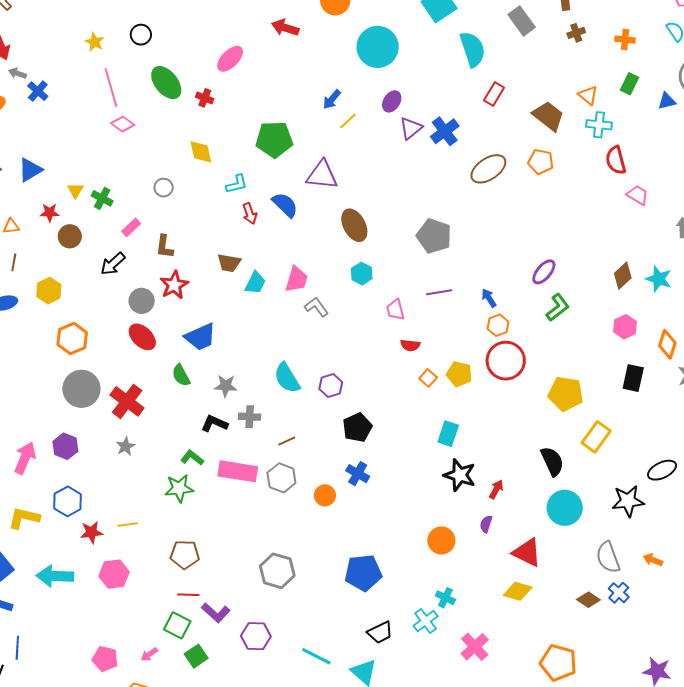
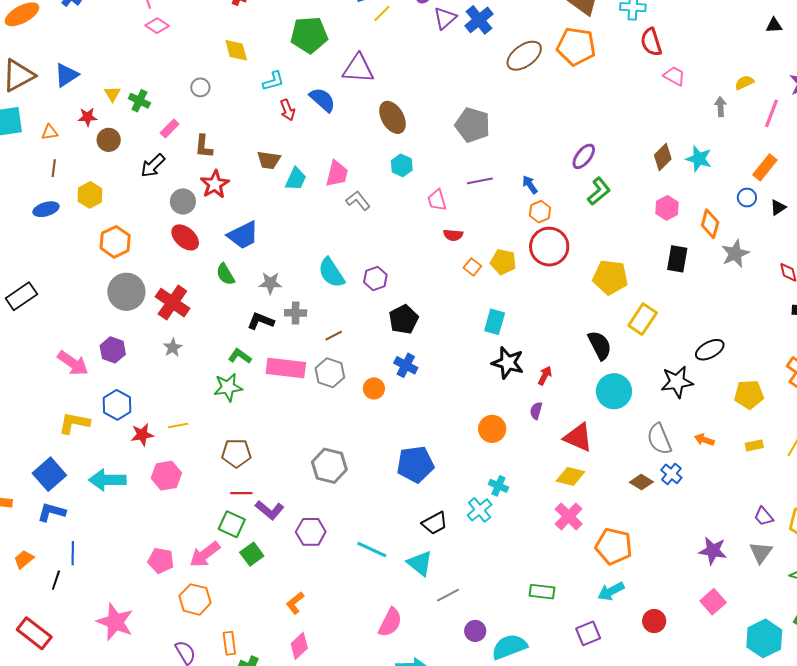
orange pentagon: (541, 162) -> (576, 46), size x1.5
pink arrow: (25, 458) -> (73, 363), turned 104
pink cross: (475, 647) -> (569, 516), moved
pink arrow: (149, 654) -> (205, 554), size x1.8

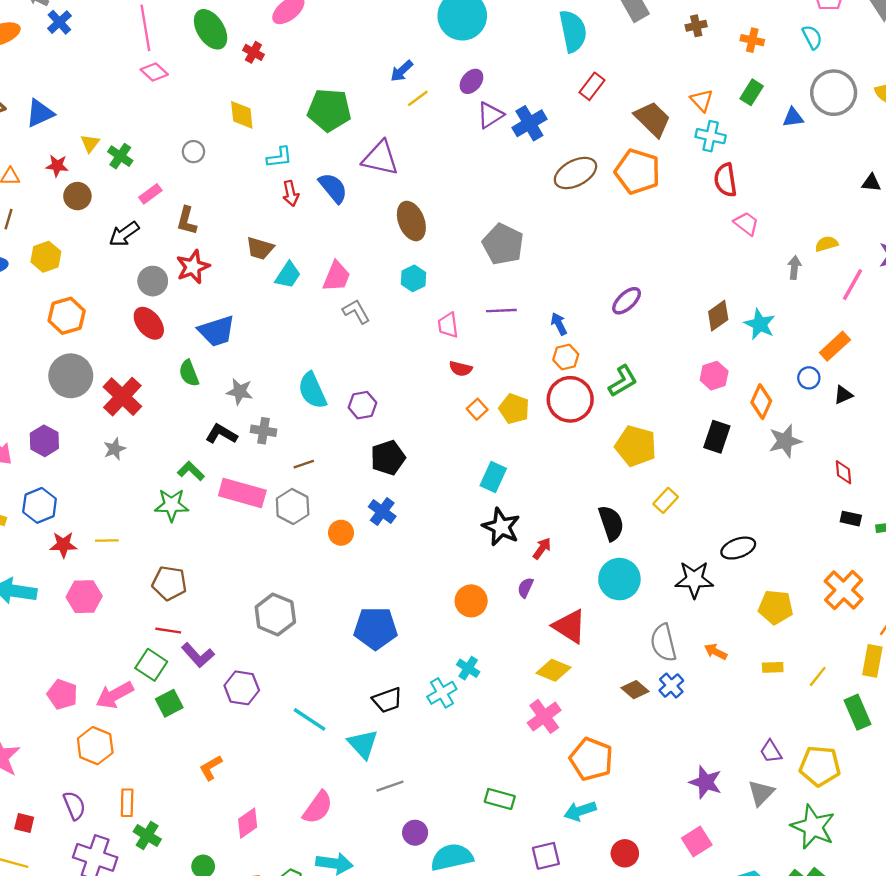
green L-shape: (599, 191) -> (623, 381), moved
yellow rectangle: (643, 319) -> (666, 500), size x0.7
pink diamond: (299, 646) -> (248, 823), moved

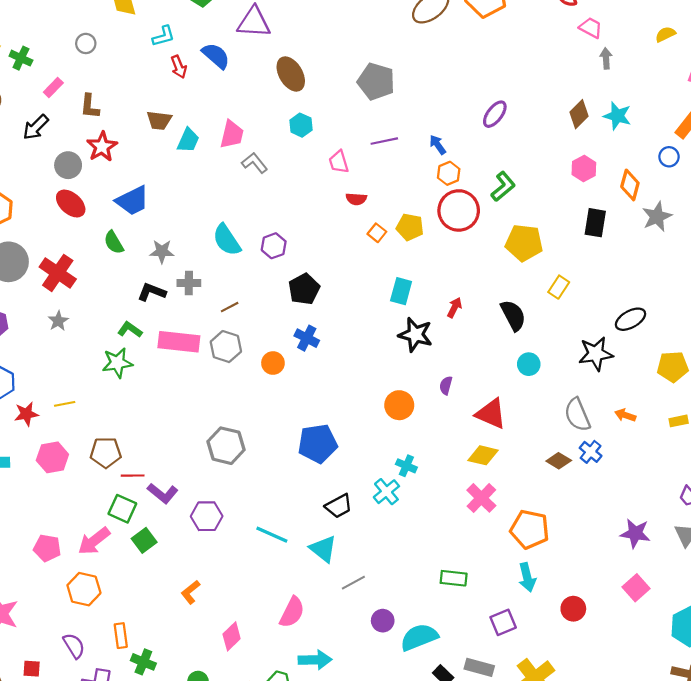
gray arrow: (794, 268) -> (606, 58), moved
red arrow: (542, 548) -> (455, 308), moved
cyan circle: (619, 579) -> (529, 364), size x0.6
brown pentagon: (169, 583) -> (106, 452), moved
cyan arrow: (580, 811) -> (527, 577), turned -76

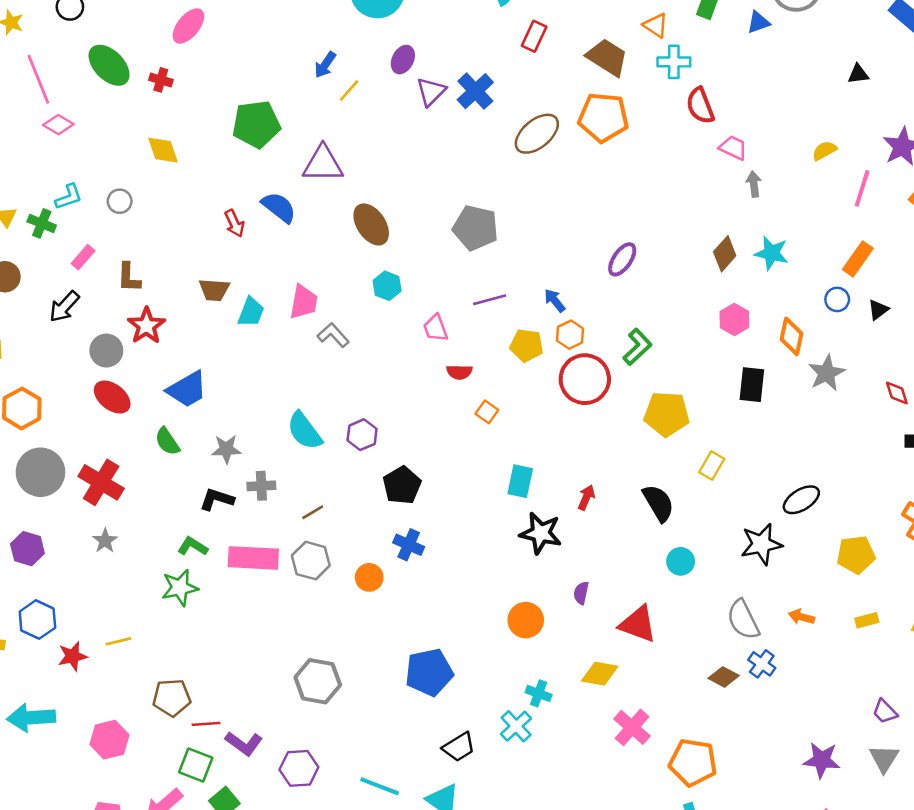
cyan L-shape: (163, 36) -> (69, 197), moved
yellow pentagon: (410, 227) -> (527, 345), moved
yellow diamond: (483, 455) -> (600, 674), moved
pink hexagon: (52, 457) -> (109, 740), moved

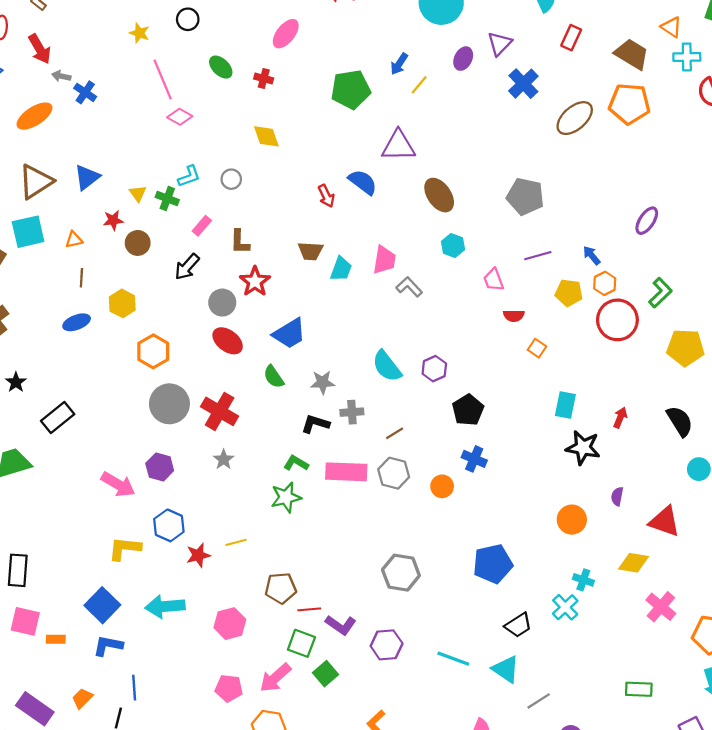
green ellipse: (109, 65) -> (221, 67), size x0.7
purple triangle: (431, 91) -> (500, 44), moved
green pentagon: (256, 124) -> (351, 90), moved

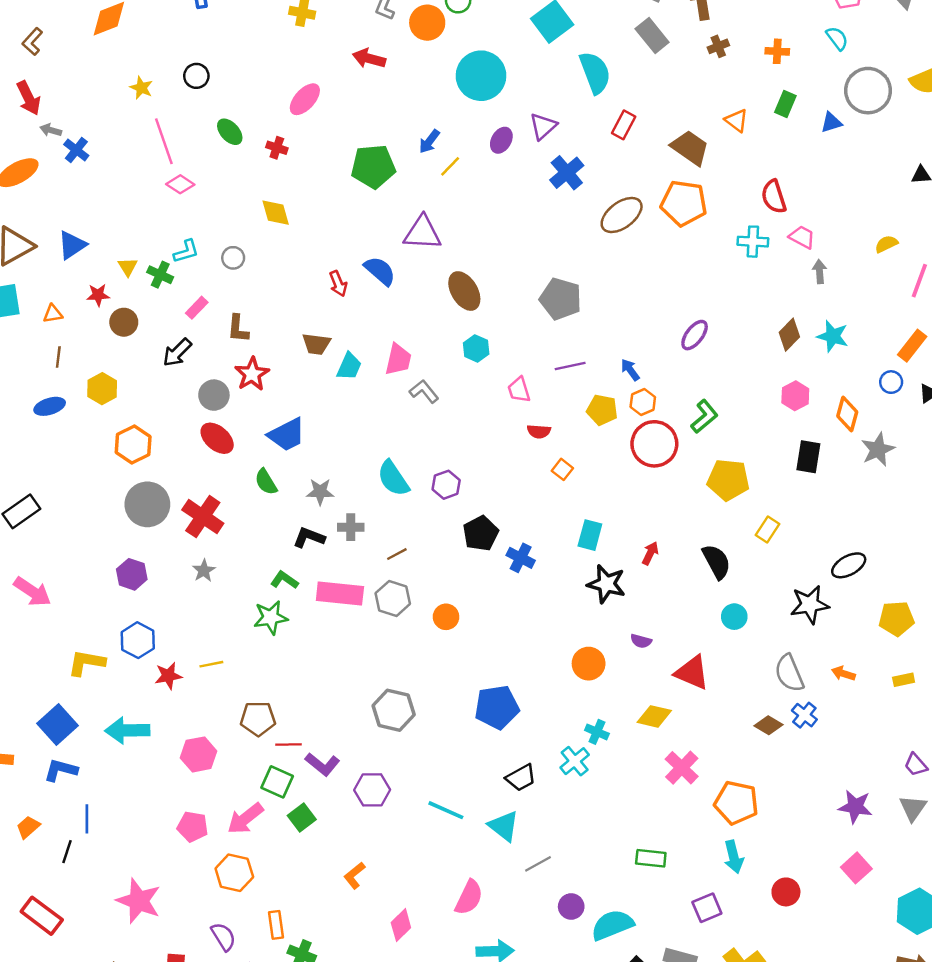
cyan cross: (687, 57) -> (753, 242), moved
blue cross: (474, 459) -> (521, 558), moved
pink arrow: (118, 484) -> (32, 592), moved
purple semicircle: (617, 496) -> (641, 641), turned -90

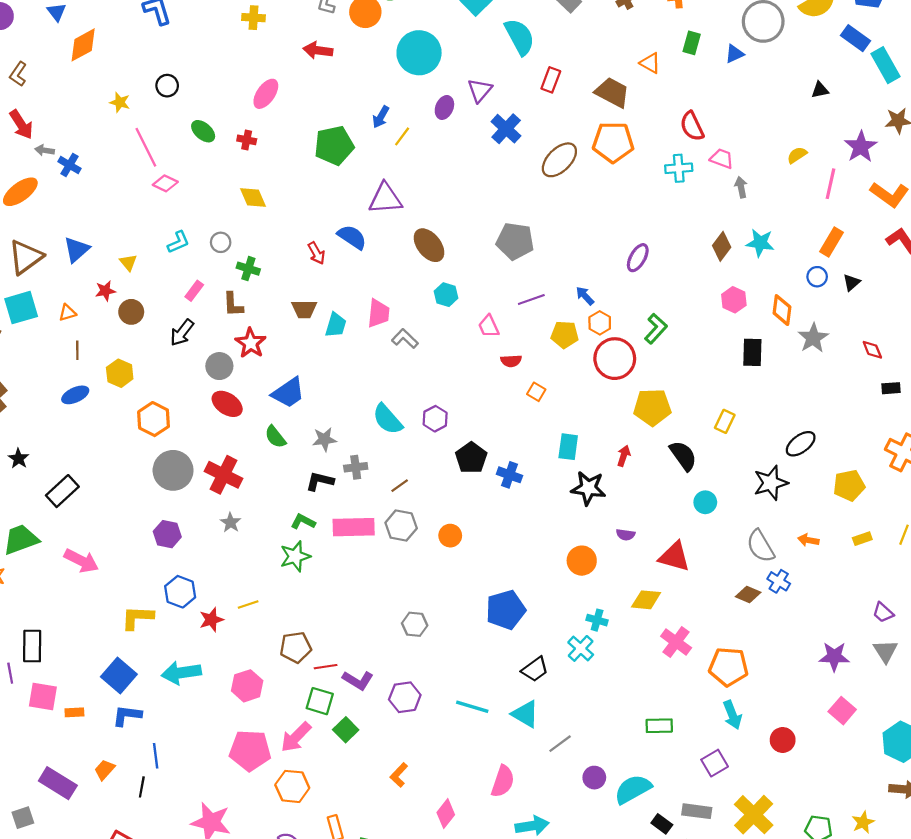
green cross: (160, 275) -> (248, 269), moved
yellow pentagon: (728, 480) -> (652, 407), moved
gray hexagon: (394, 710) -> (415, 624), size x0.7
pink pentagon: (193, 827) -> (250, 750), size x1.5

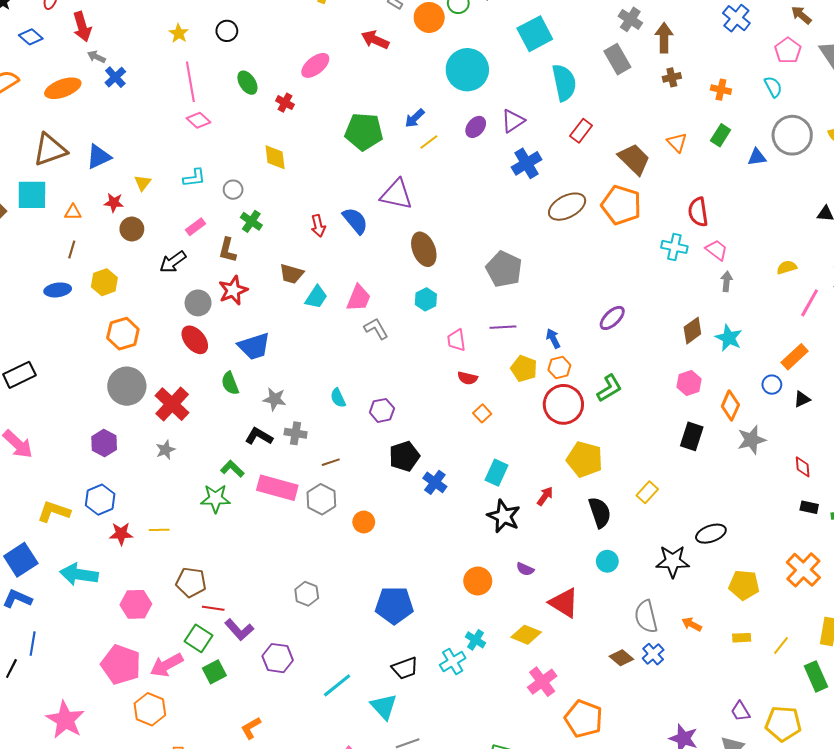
cyan semicircle: (388, 419) -> (338, 398), size x0.6
cyan line: (472, 707) -> (337, 685), turned -72

